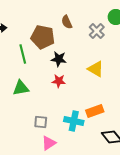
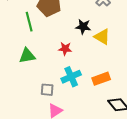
black star: (59, 59) -> (83, 27), moved
cyan cross: (74, 121) -> (71, 77), moved, turned -36

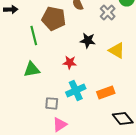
yellow triangle: (102, 37) -> (117, 50), moved

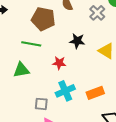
green line: (34, 35) -> (31, 44), moved, turned -66

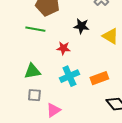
green triangle: (21, 70) -> (32, 71), moved
gray square: (41, 104) -> (34, 95), moved

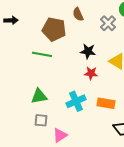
red star: (63, 48) -> (91, 73), moved
orange rectangle: (99, 78) -> (106, 103), turned 30

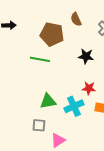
red star: (91, 73) -> (89, 88), moved
green triangle: (39, 96) -> (48, 101), moved

